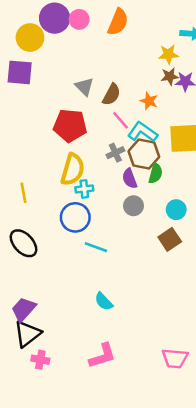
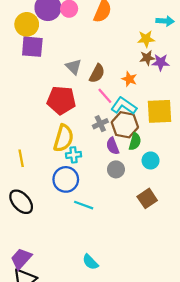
purple square: (20, 72) -> (32, 47), moved
cyan circle: (176, 210) -> (151, 160), moved
cyan semicircle: (104, 301) -> (90, 262), moved

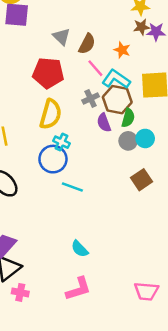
cyan cross: (74, 155) -> (61, 142), moved, turned 32
gray circle: (116, 169) -> (128, 141), moved

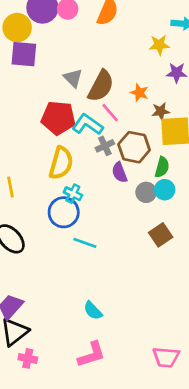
brown star: (141, 27) -> (161, 111), moved
brown semicircle: (87, 44) -> (101, 86), size x1.4
cyan L-shape: (116, 79) -> (88, 125), moved
green semicircle: (128, 118) -> (162, 167), moved

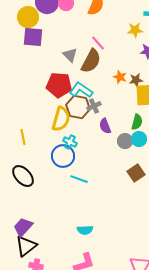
orange star: (139, 93) -> (120, 77), moved
pink line: (110, 113) -> (98, 43), moved
brown hexagon: (134, 147) -> (78, 107), moved
cyan semicircle: (93, 311) -> (85, 230), turned -49

